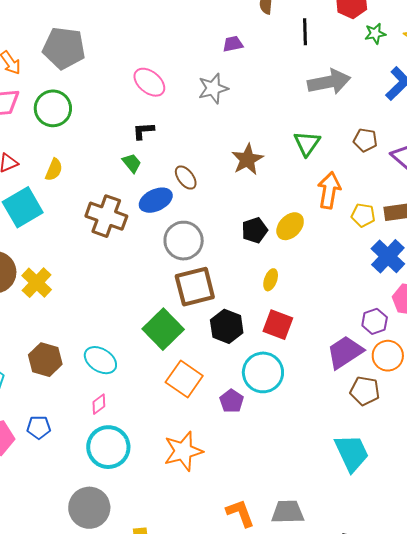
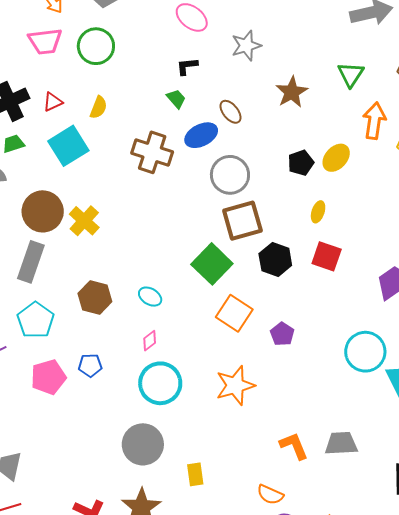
gray star: (213, 88) -> (246, 46), moved
cyan ellipse: (100, 360) -> (150, 297), size x0.7
cyan circle: (263, 372) -> (365, 352), moved

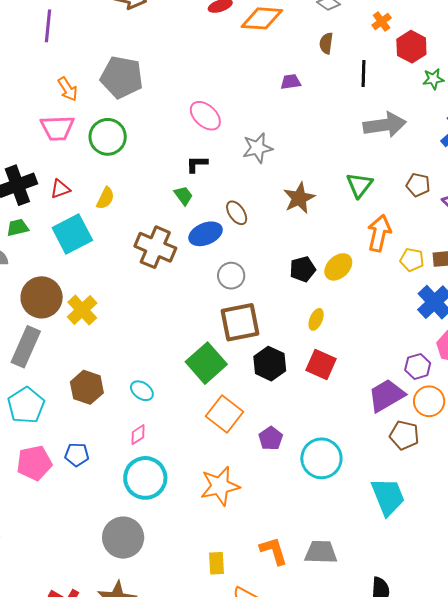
gray circle: (230, 175) -> (231, 276), size x0.7
cyan circle: (365, 352) -> (321, 458), moved
yellow rectangle: (195, 474) -> (216, 563), moved

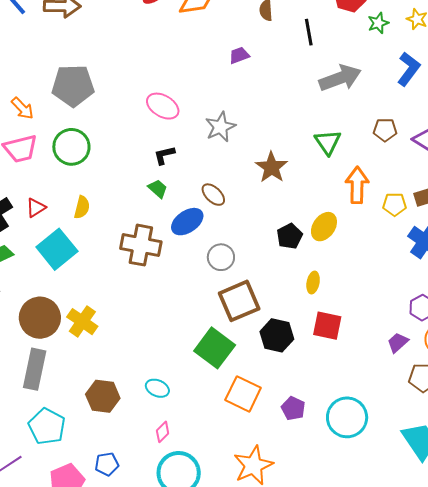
purple trapezoid: (386, 396) -> (398, 342), size x0.6

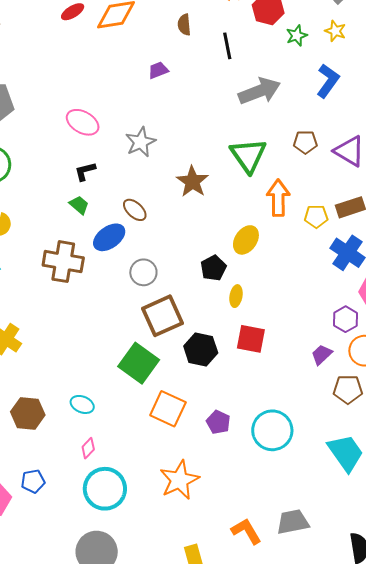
green triangle: (328, 142) -> (248, 155), size x1.4
black pentagon: (290, 236) -> (213, 268), moved

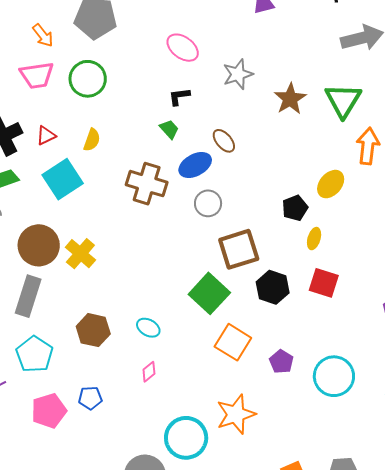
brown star: (192, 182) -> (290, 99), moved
gray circle: (143, 272) -> (208, 203), moved
cyan circle: (105, 489) -> (186, 438), moved

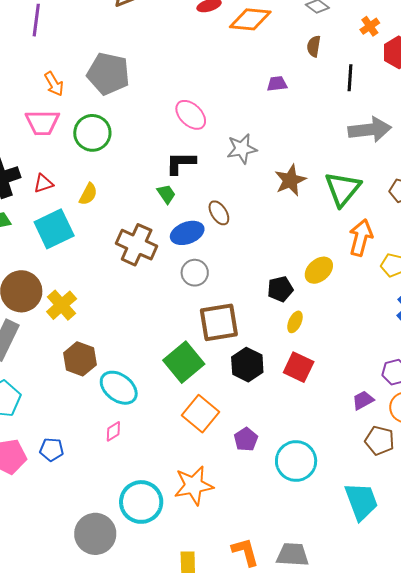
black L-shape: (179, 96) -> (181, 163), size x1.4
cyan ellipse: (148, 328) -> (119, 388), size x1.6
brown hexagon: (93, 330) -> (80, 359), moved

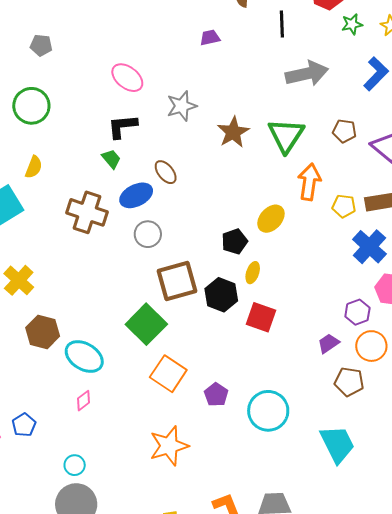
gray pentagon: (108, 74) -> (41, 45), size x0.5
black hexagon: (247, 365) -> (221, 295), moved
blue pentagon: (52, 449) -> (24, 425), turned -30
cyan circle: (141, 502) -> (75, 465), moved, size x0.5

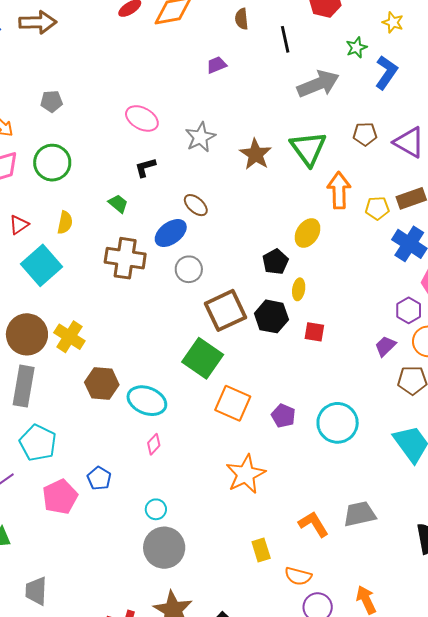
green star: (352, 24) -> (356, 48), moved
black L-shape: (122, 126) -> (145, 167), size x0.7
green trapezoid: (111, 159) -> (118, 204), moved
red square: (261, 317) -> (314, 332), size x0.7

